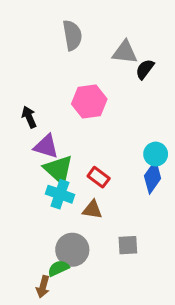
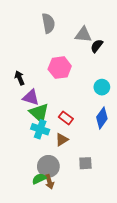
cyan circle: (156, 154) -> (102, 87), moved
brown triangle: (92, 210) -> (62, 140), turned -40
brown arrow: (43, 287) -> (49, 182), moved, turned -32

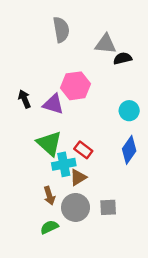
black semicircle: (97, 46) -> (123, 58), turned 40
purple triangle: (31, 97) -> (53, 104), moved
cyan cross: (40, 129) -> (64, 164), moved, turned -30
gray circle: (48, 166) -> (76, 207), moved
brown arrow: (49, 182) -> (49, 196), moved

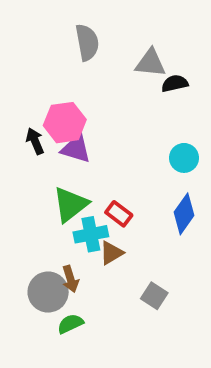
pink hexagon: (76, 86) -> (65, 123), moved
green triangle: (49, 143) -> (70, 204), turned 40
gray circle: (76, 207) -> (48, 292), moved
gray square: (108, 207) -> (154, 296), turned 36

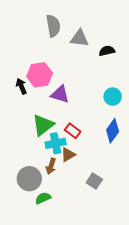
gray triangle: (150, 63) -> (80, 38), moved
purple triangle: (76, 149) -> (60, 94), moved
brown arrow: (70, 279) -> (51, 166), moved, turned 35

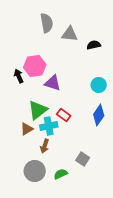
brown triangle: (68, 155) -> (27, 129), moved
gray circle: (29, 179) -> (35, 171), moved
green semicircle: (43, 198) -> (61, 174), moved

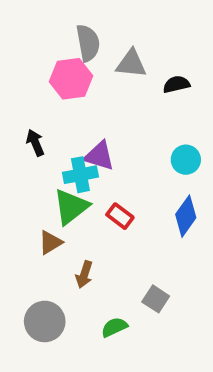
pink hexagon: (35, 66) -> (71, 79), moved
cyan cross: (49, 126) -> (80, 175), moved
gray circle: (35, 171) -> (45, 321), moved

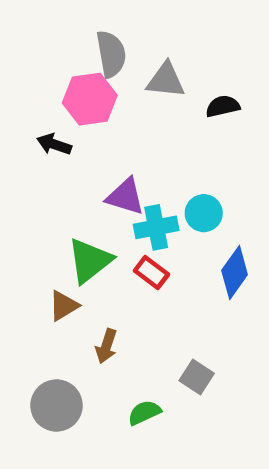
black arrow: (35, 143) -> (54, 144), moved, turned -48
cyan circle: (186, 160) -> (204, 213), moved
cyan cross: (80, 175) -> (156, 227), moved

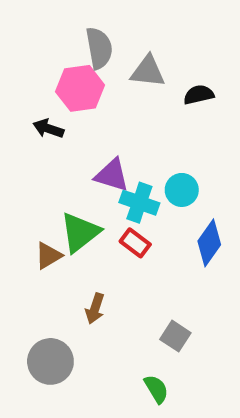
cyan cross: (156, 227) -> (139, 203), turned 30
brown triangle: (64, 306) -> (48, 256), moved
green semicircle: (144, 413) -> (156, 389), moved, turned 84

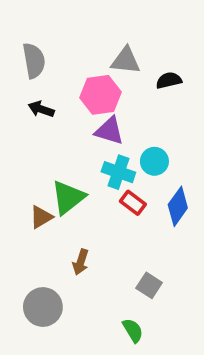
gray semicircle: (99, 48) -> (34, 61), moved
pink hexagon: (80, 88) -> (100, 95), moved
purple triangle: (112, 175) -> (109, 131), moved
red rectangle: (135, 243) -> (133, 203), moved

